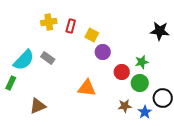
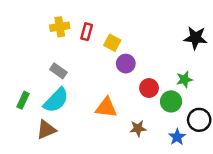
cyan semicircle: (24, 60) -> (56, 100), moved
green star: (142, 62) -> (184, 79), moved
green rectangle: (11, 83) -> (23, 100), moved
brown star: (125, 106) -> (138, 128), moved

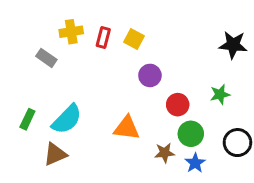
yellow square: (112, 43) -> (134, 39), moved
gray rectangle: (58, 71) -> (46, 58), moved
green circle: (171, 101) -> (191, 134), moved
blue star: (177, 137) -> (195, 163), moved

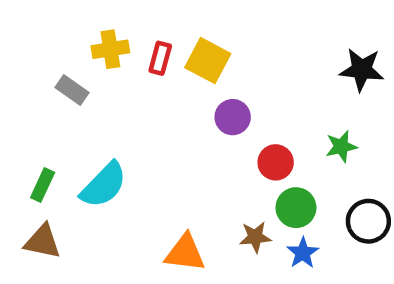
yellow square: (134, 39) -> (208, 61), size x1.4
orange triangle: (127, 128) -> (185, 253), moved
brown triangle: (55, 154) -> (43, 242), moved, turned 35

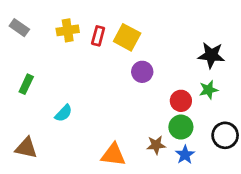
black star: (362, 70) -> (211, 55), moved
gray rectangle: (72, 90) -> (19, 28), moved
red circle: (276, 162) -> (181, 101), moved
green rectangle: (43, 185) -> (26, 84), moved
cyan semicircle: (104, 185) -> (64, 113), size x0.6

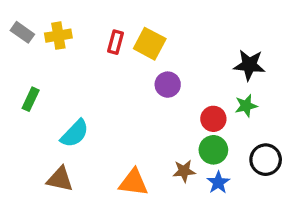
yellow cross: (68, 30) -> (58, 36), moved
cyan semicircle: (64, 113) -> (75, 134), size x1.4
brown triangle: (26, 148) -> (60, 179), moved

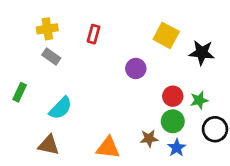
gray rectangle: (22, 32) -> (51, 57), moved
yellow square: (150, 44) -> (166, 35), moved
green rectangle: (31, 99) -> (20, 92), moved
green star: (246, 106) -> (199, 100), moved

